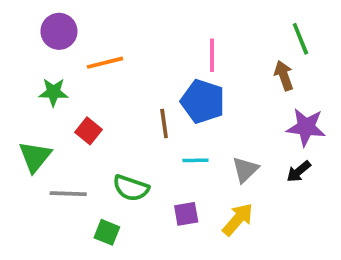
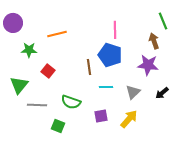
purple circle: (59, 31) -> (13, 23), moved
purple star: (306, 127) -> (148, 65), moved

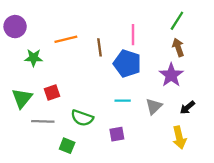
green line: (163, 21) -> (177, 21), moved, turned 54
purple star: (148, 65) -> (171, 75), turned 30
brown line: (89, 67) -> (99, 47), moved
red square: (48, 71) -> (52, 92), moved, turned 32
yellow arrow: (129, 119) -> (179, 138), moved, turned 126

